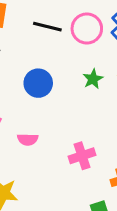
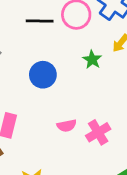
pink semicircle: (28, 139) -> (67, 126), moved

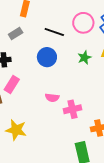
black line: (40, 21) -> (54, 32), moved

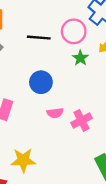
pink circle: (83, 23) -> (74, 31), moved
blue circle: (47, 57) -> (41, 82), moved

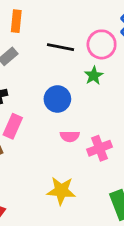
green star: (80, 58) -> (94, 76), moved
yellow star: (23, 160) -> (61, 191), moved

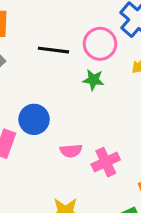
green star: (94, 76) -> (93, 80), turned -30
blue circle: (57, 99) -> (34, 119), moved

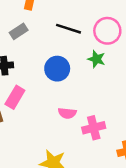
blue circle: (34, 119) -> (57, 69), moved

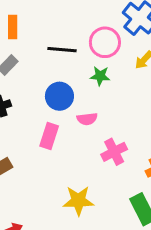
pink rectangle: (15, 97) -> (49, 136), moved
pink semicircle: (67, 113) -> (87, 119), moved

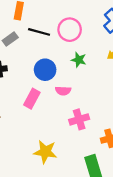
pink circle: (105, 42) -> (70, 30), moved
black line: (62, 50) -> (39, 32), moved

